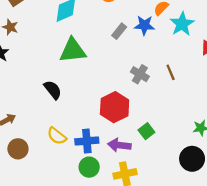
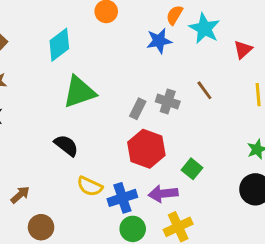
gray rectangle: (119, 31) -> (138, 109), moved
yellow semicircle: (57, 136) -> (90, 186), moved

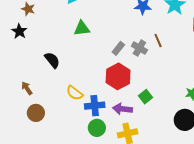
brown line: (204, 90) -> (158, 40), moved
green triangle: (79, 92) -> (82, 28), size x0.7
black semicircle: (66, 145) -> (52, 60), moved
brown arrow: (20, 195) -> (27, 88), turned -96

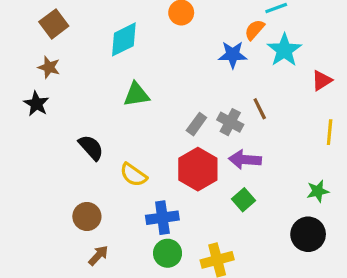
brown arrow: (27, 88) -> (98, 255), moved, turned 80
yellow semicircle: (75, 93) -> (133, 175), moved
purple arrow: (122, 109) -> (245, 160), moved
brown circle: (36, 113) -> (87, 216), moved

